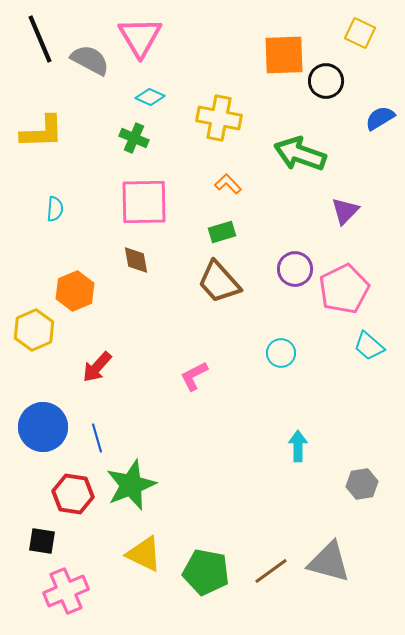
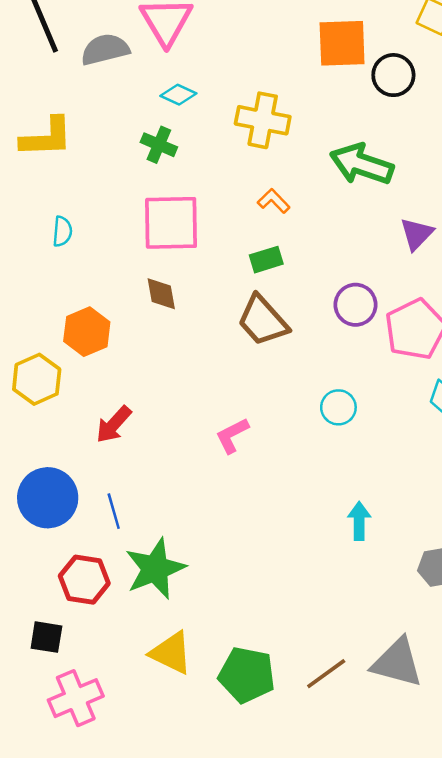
gray semicircle: (90, 60) -> (105, 49), turned -42

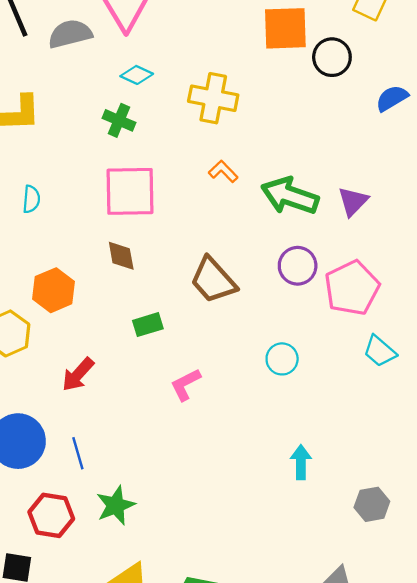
green arrow: (362, 164) -> (290, 196), moved
green rectangle: (266, 260) -> (148, 325), moved
green star: (155, 569) -> (116, 505), size x0.7

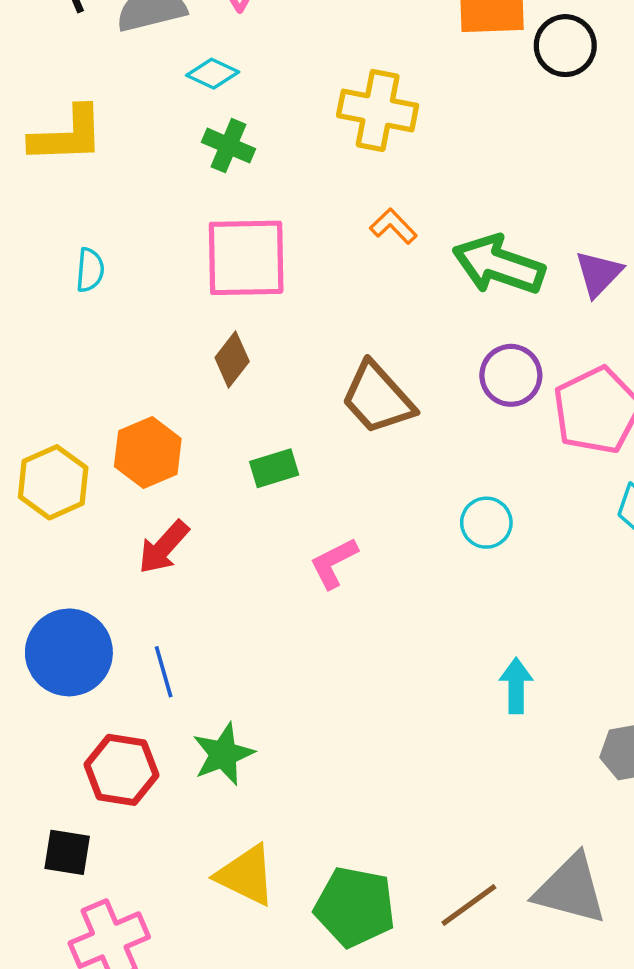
cyan diamond: (137, 75) -> (213, 74), moved
brown diamond: (121, 256) -> (232, 360), turned 48
orange hexagon: (53, 290) -> (148, 452), moved

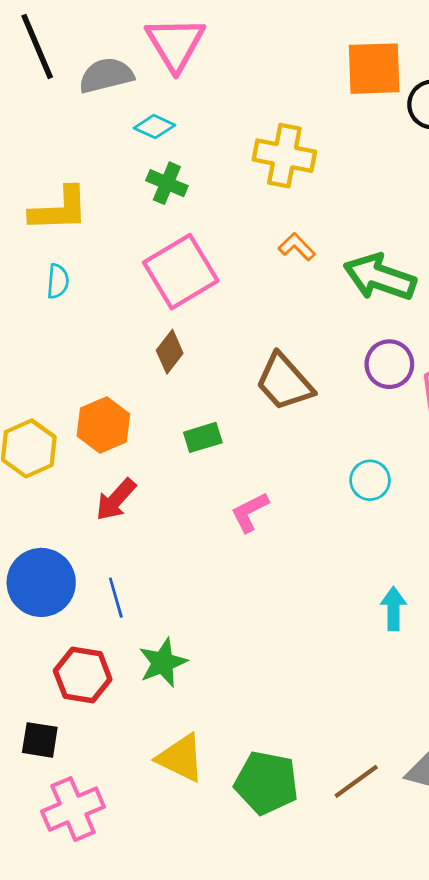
yellow L-shape: (67, 135) -> (59, 209), moved
pink square: (246, 258) -> (181, 272), turned -30

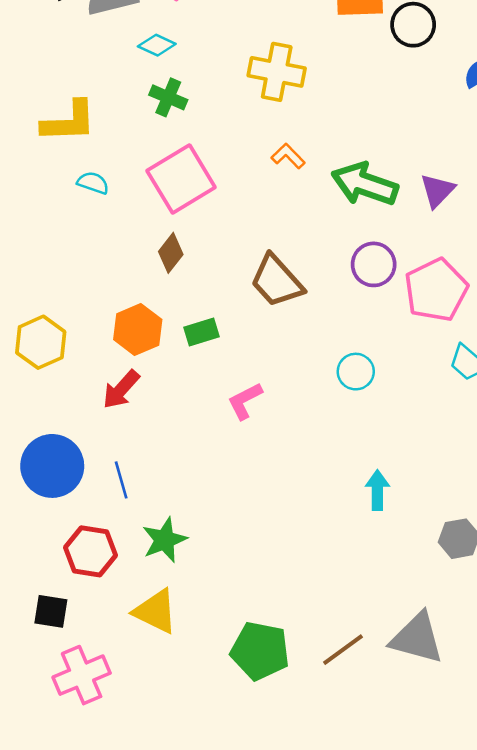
cyan semicircle: (58, 281) -> (93, 183), moved, turned -76
orange hexagon: (103, 425) -> (138, 329), moved
yellow triangle: (181, 758) -> (156, 611), moved

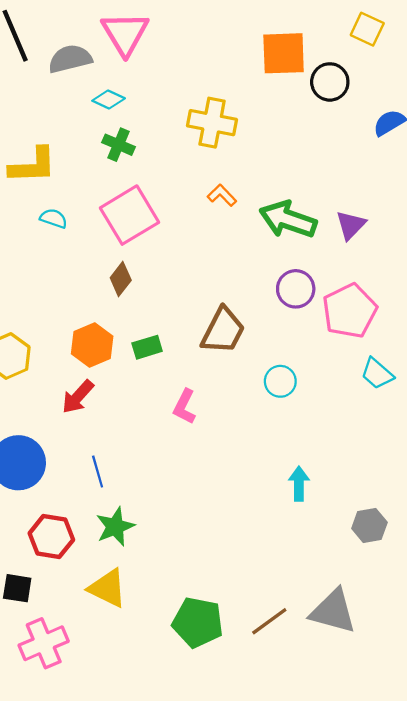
brown trapezoid: (277, 281) -> (223, 331), moved, turned -111
pink L-shape: (245, 401) -> (185, 407), turned -36
blue line: (121, 480) -> (98, 472), moved

